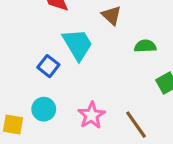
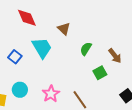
green semicircle: (145, 46) -> (86, 49), turned -56
blue square: (48, 66) -> (15, 57), moved

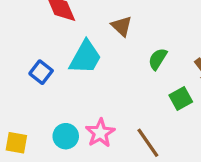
cyan trapezoid: (42, 48) -> (85, 57), turned 60
cyan circle: (20, 90) -> (66, 136), moved

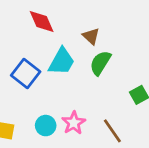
green semicircle: (158, 59) -> (100, 63), moved, size x1.4
blue square: (41, 72) -> (26, 74), size x1.5

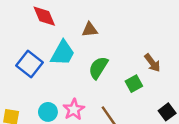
brown triangle: (91, 36) -> (90, 30), turned -49
green semicircle: (100, 63) -> (98, 68), moved

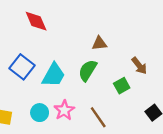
brown triangle: (90, 30) -> (99, 43), moved
cyan trapezoid: (63, 53) -> (54, 75), moved

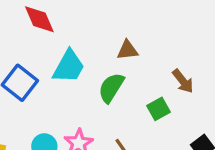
cyan trapezoid: (54, 75) -> (69, 66), moved

